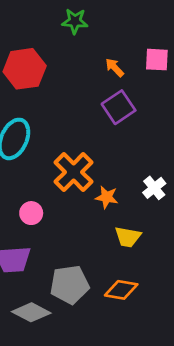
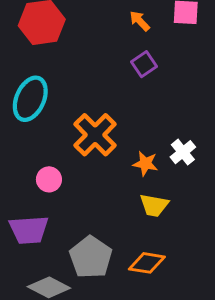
purple square: (119, 107) -> (144, 64), size x0.7
orange star: (107, 197) -> (145, 164), moved
gray pentagon: (70, 285) -> (91, 257), turned -30

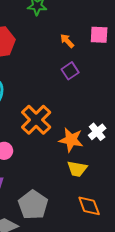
orange star: (145, 164) -> (71, 140), size x1.4
orange diamond: (147, 263) -> (89, 206), moved, turned 60

